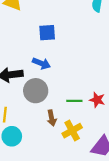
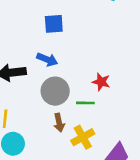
gray circle: (36, 91) -> (55, 91), moved
red star: (97, 100) -> (101, 82), moved

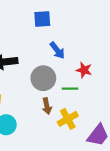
blue arrow: (47, 59) -> (57, 50), moved, turned 30

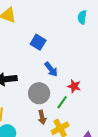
blue square: (42, 19) -> (38, 42), turned 35
green line: (70, 89) -> (62, 102), turned -56

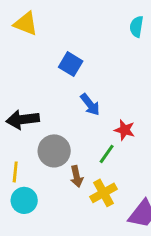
gray circle: (39, 93) -> (54, 151), moved

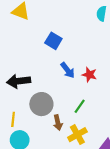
red star: (125, 130) -> (89, 75), moved

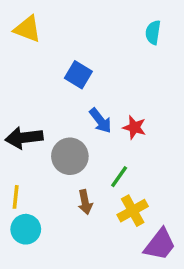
gray circle: (41, 104) -> (70, 156), moved
yellow cross: (77, 135) -> (133, 211), moved

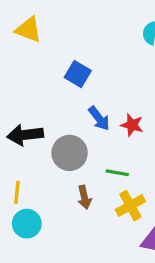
green line: (119, 177) -> (117, 173), turned 65

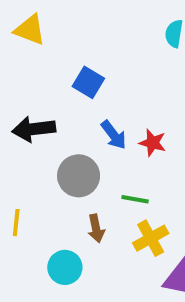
black arrow: (25, 135) -> (34, 129), moved
cyan circle: (27, 224) -> (65, 267), moved

